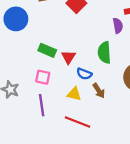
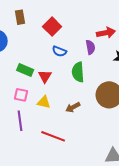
blue semicircle: (84, 74) -> (59, 51), moved
brown arrow: (99, 91) -> (73, 107), turned 96
yellow triangle: (74, 94) -> (44, 102), moved

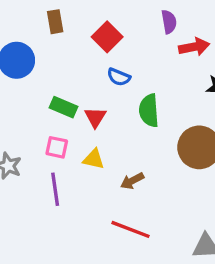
purple semicircle: (90, 47) -> (169, 22), moved
brown arrow: (73, 107) -> (132, 181), moved
red line: (53, 136) -> (130, 229), moved

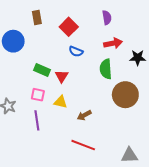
red arrow: (194, 47) -> (113, 43), moved
green semicircle: (149, 111) -> (106, 69), moved

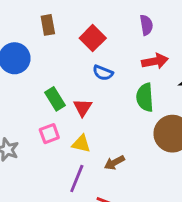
green rectangle: (42, 70) -> (55, 99), turned 35
pink square: (38, 95) -> (49, 134), turned -32
purple line: (37, 120) -> (77, 179), moved, turned 30

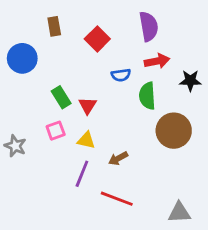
purple semicircle: (146, 25) -> (149, 26), size x1.5
blue semicircle: (103, 73) -> (121, 75), moved, turned -30

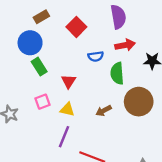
brown rectangle: (54, 26) -> (41, 17), turned 70
blue circle: (22, 58) -> (30, 43), moved
green rectangle: (61, 97) -> (39, 67), moved
brown arrow: (118, 158) -> (104, 111), moved

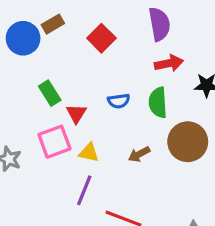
blue circle: (30, 43) -> (23, 38), moved
blue semicircle: (96, 56) -> (119, 101), moved
red triangle: (69, 81) -> (76, 113), moved
pink square: (42, 102) -> (54, 142), size x1.5

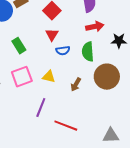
red triangle: (76, 113) -> (52, 35), moved
yellow triangle: (89, 153) -> (49, 77), moved
brown arrow: (139, 154) -> (76, 85), turned -32

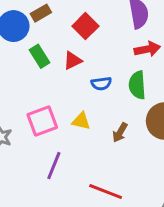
red triangle: (52, 35) -> (73, 61), moved, turned 32
green rectangle: (19, 46) -> (39, 56), moved
purple line: (41, 108) -> (54, 166), moved

